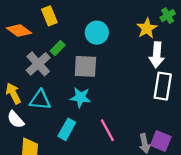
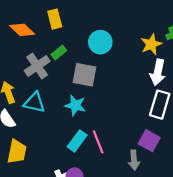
cyan rectangle: (67, 129) -> (77, 141), moved
purple square: (161, 141) -> (149, 141), moved

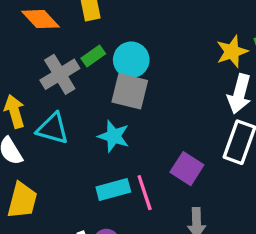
cyan circle: (100, 42) -> (131, 60), moved
cyan rectangle: (77, 141) -> (113, 190), turned 35
purple square: (149, 141) -> (187, 169), moved

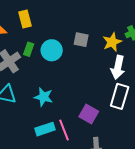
green rectangle: (93, 56) -> (29, 49), turned -32
gray square: (130, 91) -> (81, 40), moved, size x0.7

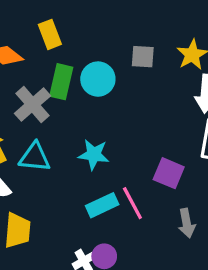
green rectangle: (29, 49) -> (61, 82), size x1.5

